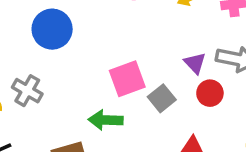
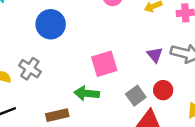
red circle: (210, 93) -> (163, 90), moved
gray square: (162, 98) -> (136, 96), moved

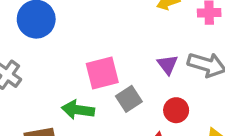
gray square: (136, 96) -> (129, 99), moved

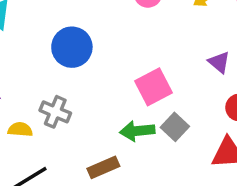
gray square: (129, 99) -> (175, 127), moved

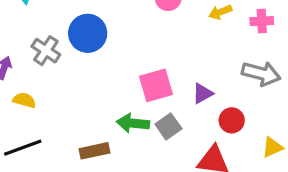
purple triangle: (219, 62) -> (203, 93), moved, turned 40
gray cross: (55, 112) -> (46, 51), moved

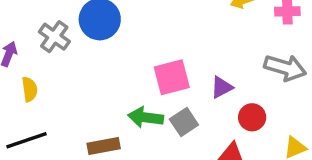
yellow semicircle: (24, 100) -> (30, 89), turned 65

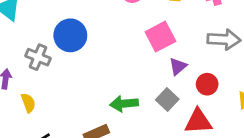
pink square: (172, 77) -> (160, 37), moved
gray square: (184, 122) -> (167, 99), moved

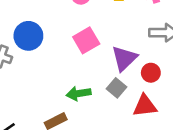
pink square: (160, 37) -> (86, 40), moved
purple triangle: (178, 66) -> (124, 58), size x1.6

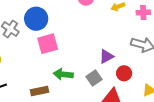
pink square: (86, 40) -> (48, 44), moved
purple triangle: (124, 58) -> (106, 56), size x0.7

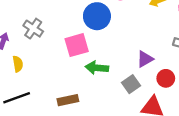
blue circle: (36, 19) -> (97, 16), moved
green arrow: (63, 74) -> (97, 68), moved

